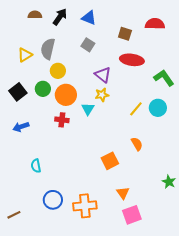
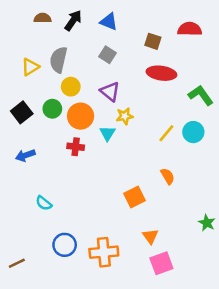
purple triangle: (103, 75) -> (110, 92), moved
cyan semicircle: (36, 166) -> (44, 203), turned -40

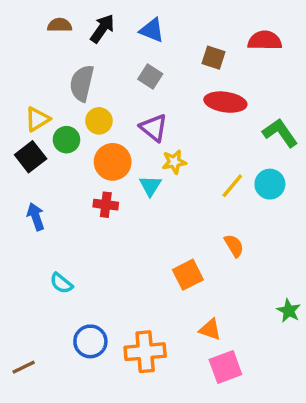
yellow triangle: (30, 67) -> (37, 119), moved
green circle: (52, 109) -> (66, 140), moved
blue arrow: (25, 155) -> (36, 217), turned 90
orange triangle: (150, 236) -> (210, 329), turned -35

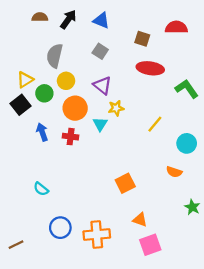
cyan circle: (270, 184) -> (187, 143), moved
blue arrow: (36, 217) -> (42, 132), moved
orange semicircle: (234, 246) -> (174, 172), moved, turned 140

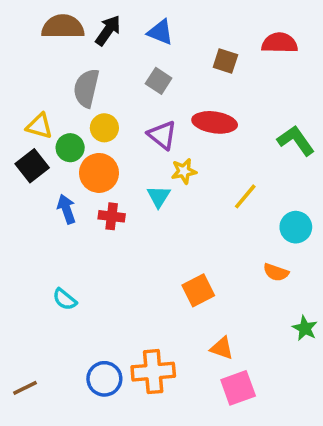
brown semicircle: (40, 17) -> (63, 27), size x1.6
red ellipse: (150, 68) -> (215, 122), moved
yellow triangle: (25, 80) -> (39, 126), turned 48
orange circle: (75, 108) -> (99, 173), moved
blue circle: (60, 228) -> (104, 379), moved

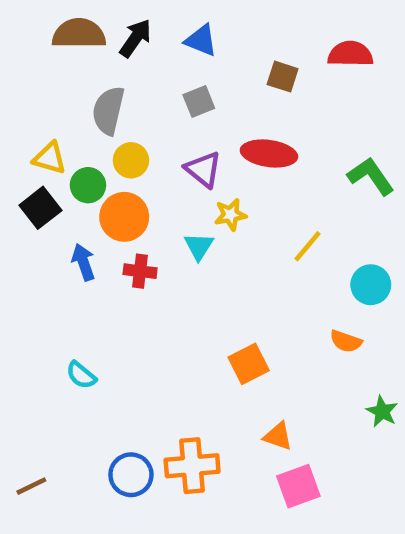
gray square: (159, 81) -> (199, 101), turned 35

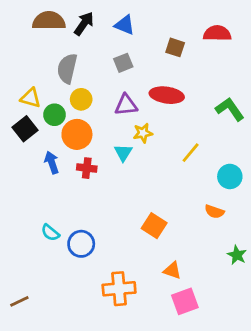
purple triangle: (203, 169) -> (126, 105), turned -45
orange square: (249, 364) -> (154, 226), turned -30
blue circle: (131, 475) -> (81, 244), moved

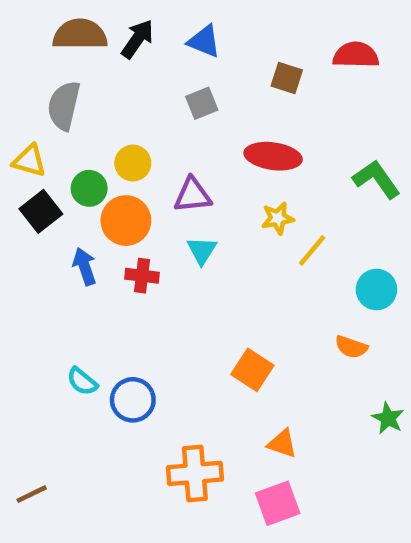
gray semicircle: (67, 68) -> (64, 106), moved
yellow triangle: (31, 98) -> (29, 161), moved
purple triangle: (126, 105) -> (193, 195), moved
yellow star: (143, 133) -> (278, 218), moved
pink square: (185, 301) -> (278, 503), moved

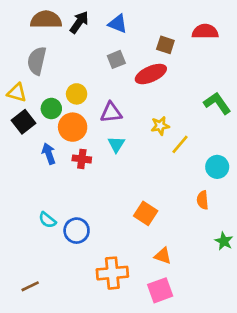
red ellipse: (273, 156) -> (151, 74), moved, turned -32
orange semicircle: (351, 347) -> (203, 200), turned 66
brown line: (32, 494) -> (30, 286), moved

